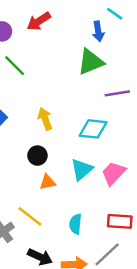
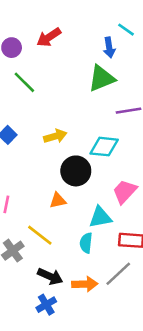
yellow arrow: (45, 119) -> (55, 136), turned 95
black circle: (37, 156) -> (76, 171), moved, size x1.5
cyan triangle: (82, 169) -> (100, 217), moved, turned 30

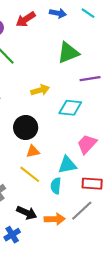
blue arrow: (109, 48) -> (58, 13), moved, turned -70
yellow arrow: (55, 136) -> (40, 90), moved
black circle: (76, 171) -> (26, 128), moved
yellow line: (40, 235) -> (30, 174), moved
blue cross: (46, 305) -> (12, 235), moved

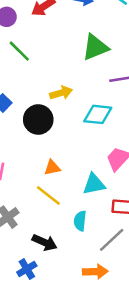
black circle: (26, 128) -> (38, 119), moved
cyan semicircle: (56, 186) -> (80, 221), moved
orange arrow: (55, 219) -> (95, 272), moved

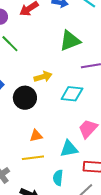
yellow line: (48, 196) -> (33, 158), turned -45

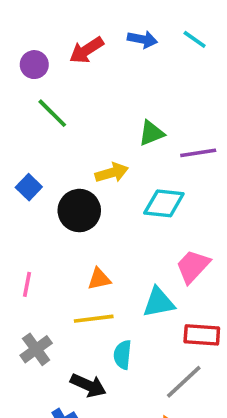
green triangle: (70, 41) -> (151, 133), moved, size x0.7
cyan semicircle: (58, 178) -> (123, 355), moved

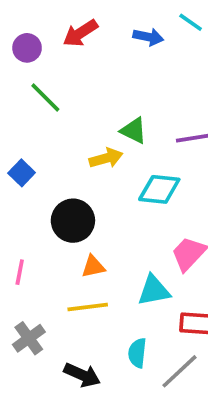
blue arrow: (142, 39) -> (148, 37), moved
green triangle: (151, 133) -> (134, 131), moved, turned 48
black circle: (79, 211) -> (73, 221), moved
cyan semicircle: (123, 355) -> (137, 353), moved

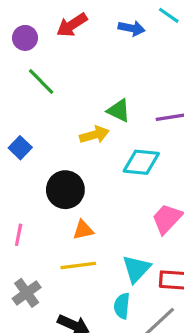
cyan triangle: (154, 290) -> (136, 269), moved, turned -36

